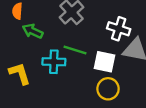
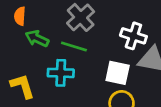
green line: (75, 50) -> (74, 46), moved

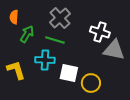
green arrow: (37, 39) -> (27, 34), turned 96
white square: (118, 73) -> (69, 73), moved

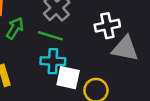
white cross: (100, 32) -> (107, 26), turned -30
cyan cross: (45, 60) -> (53, 61), moved

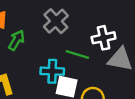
green line: (50, 36) -> (77, 54), moved

